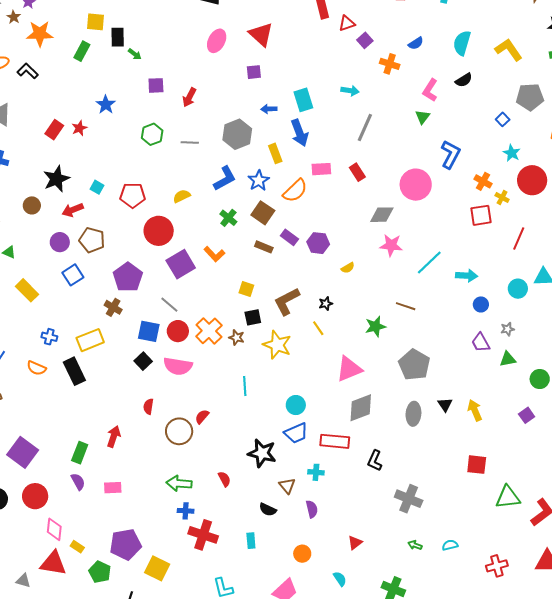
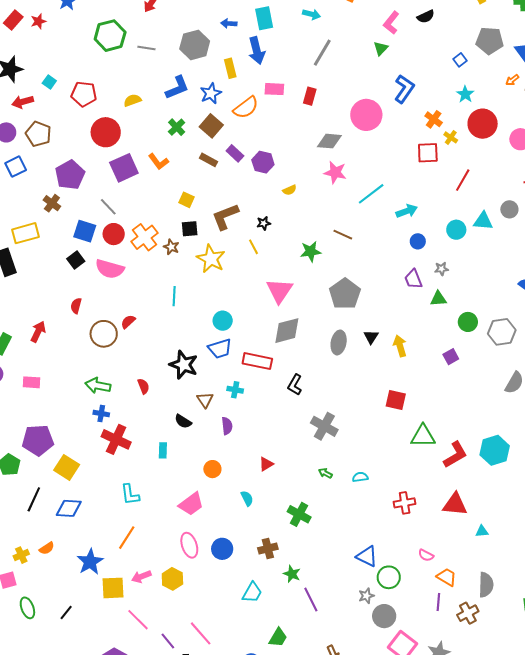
green hexagon: (152, 134) -> (110, 36), size x1.4
red rectangle: (357, 172) -> (310, 96), turned 42
cyan arrow: (467, 276) -> (407, 211), turned -30
pink triangle: (349, 369) -> (279, 291), turned -40

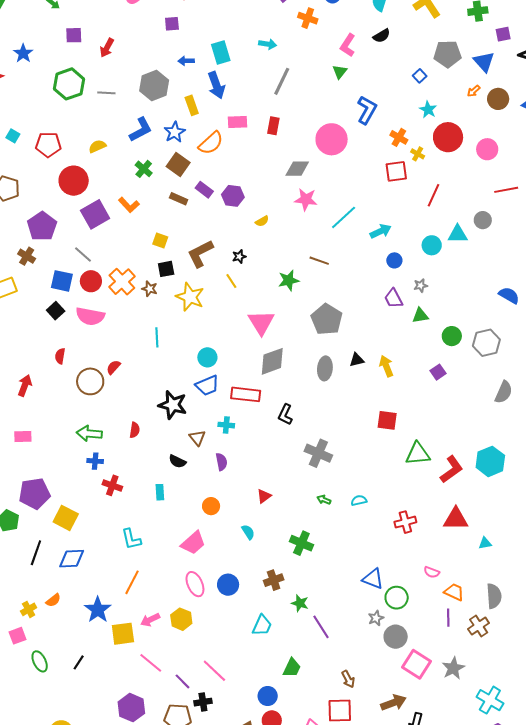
black triangle: (371, 337) -> (357, 360), turned 49
red semicircle: (143, 386) -> (135, 430), turned 35
red cross: (116, 439) -> (112, 485), size x0.7

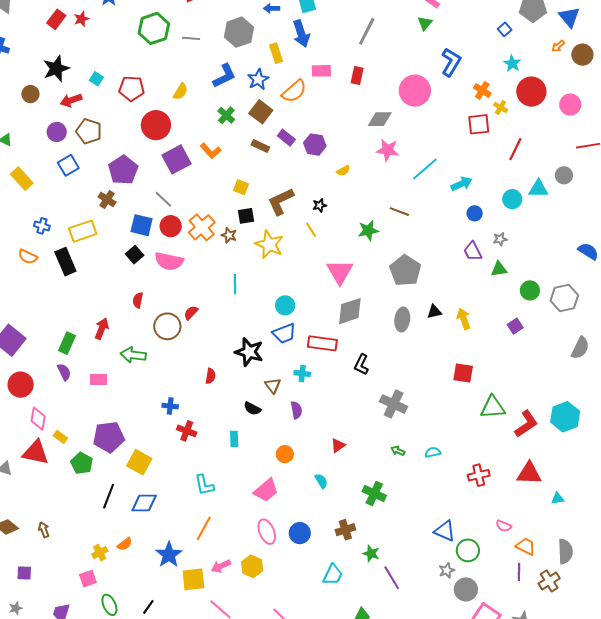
yellow semicircle: (97, 146) -> (181, 91), turned 144
green arrow: (89, 434) -> (133, 355), moved

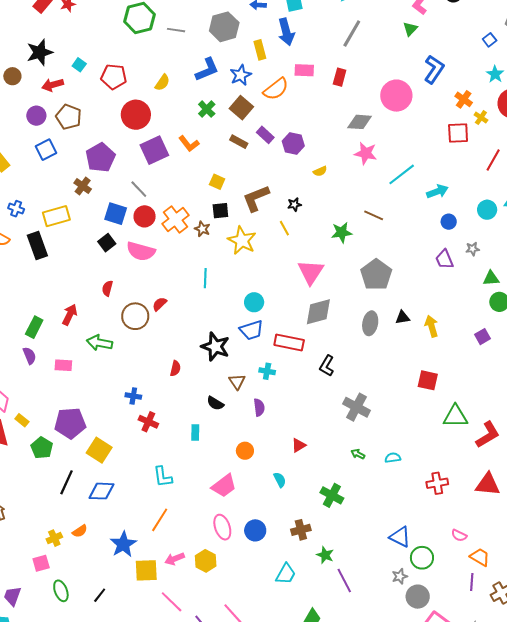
green triangle: (499, 269) -> (491, 278), moved

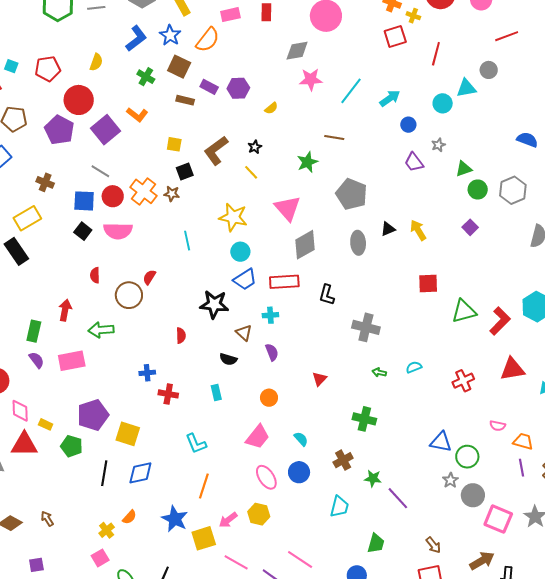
purple pentagon: (100, 158) -> (59, 130), moved
yellow star: (242, 240) -> (233, 217), moved
pink rectangle: (63, 365) -> (72, 361), size x1.5
cyan semicircle: (280, 480) -> (301, 439), moved

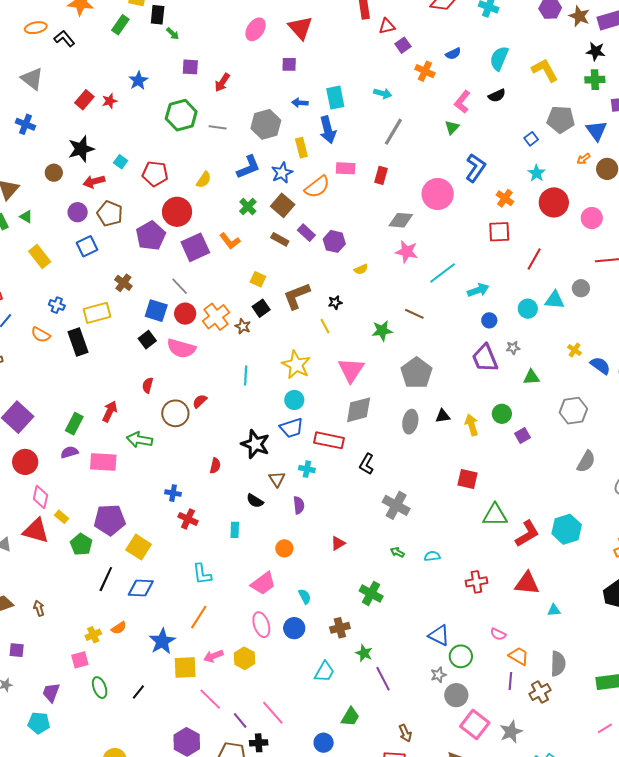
yellow cross: (413, 16) -> (575, 350), moved
purple trapezoid: (414, 162) -> (485, 358), size x1.4
black square: (185, 171) -> (261, 308), turned -30
green circle: (478, 190) -> (502, 414), moved
purple semicircle: (37, 360) -> (69, 452), turned -84

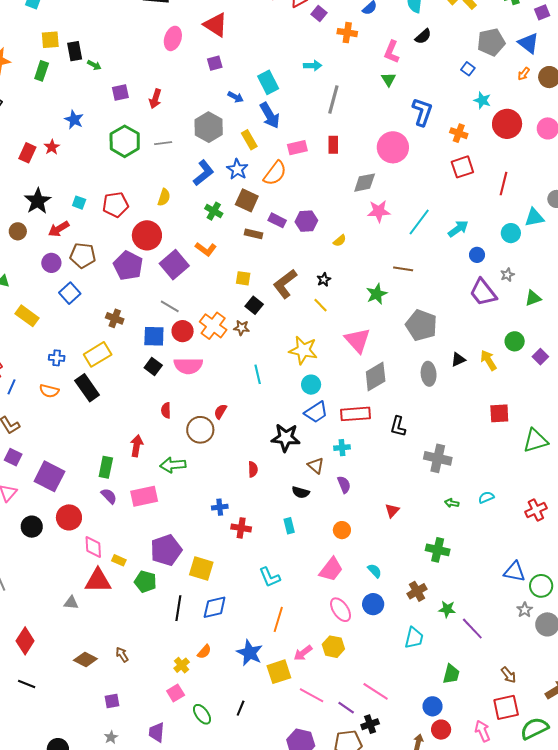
blue arrow: (300, 103) -> (236, 97), turned -140
purple semicircle: (69, 452) -> (109, 496), turned 78

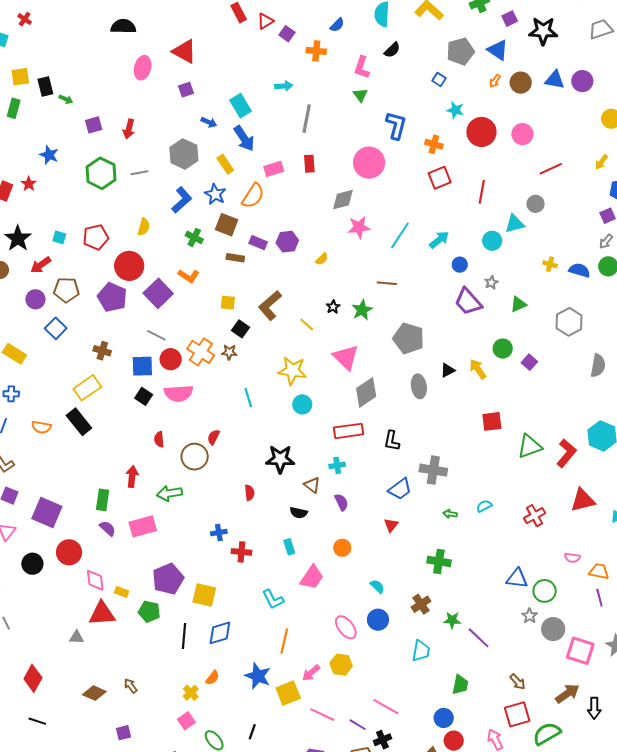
black star: (324, 280) -> (333, 307), moved
blue cross: (57, 358) -> (11, 394), moved
blue trapezoid: (316, 412) -> (400, 489), moved
pink trapezoid: (331, 569) -> (312, 577), moved

